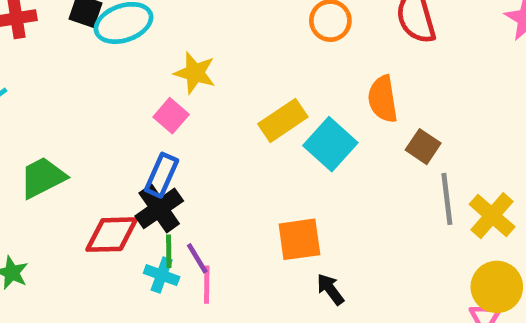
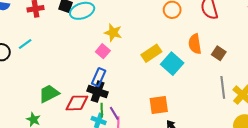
brown square: (423, 147) -> (219, 53), moved
green trapezoid: (43, 178) -> (49, 94), moved
black cross: (159, 208) -> (98, 92), turned -36

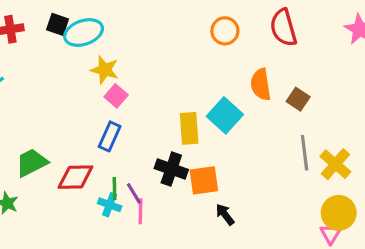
yellow star: (113, 33) -> (105, 70), moved
yellow rectangle: (151, 53) -> (189, 128), moved, turned -60
black cross: (98, 92) -> (171, 169), moved

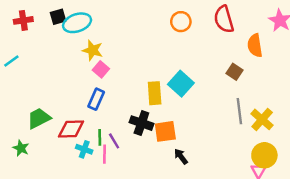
black square: (58, 24) -> (58, 17), turned -35
orange semicircle: (261, 84) -> (255, 45), moved
cyan cross: (110, 205) -> (84, 149), moved
pink line: (140, 211) -> (104, 154), moved

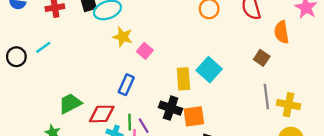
pink square: (101, 69) -> (145, 51), moved
yellow cross: (262, 119) -> (289, 105), turned -30

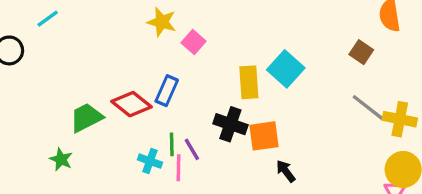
cyan line: (43, 47) -> (48, 19), moved
gray line: (266, 96) -> (368, 107), turned -45
red diamond: (102, 114) -> (132, 104), moved, turned 40

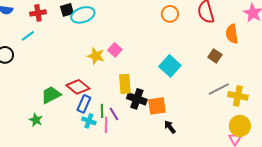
yellow star: (162, 22) -> (96, 56), moved
yellow rectangle: (249, 82) -> (125, 84), moved
blue rectangle: (167, 91) -> (84, 104), moved
gray line: (368, 107) -> (219, 89), turned -65

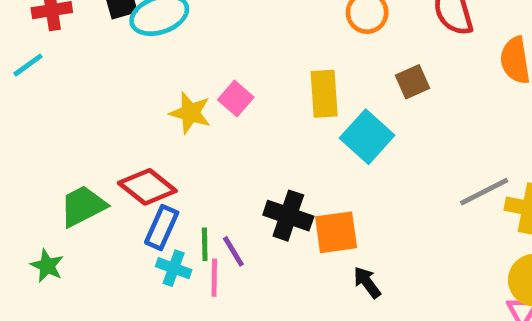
brown square: (215, 56) -> (413, 82), moved, turned 32
yellow rectangle: (125, 84) -> (324, 94), moved

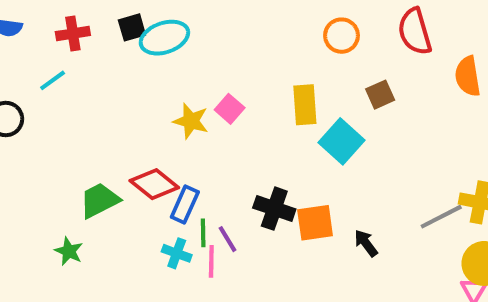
gray line: (484, 192) -> (441, 217), moved
blue rectangle: (162, 228) -> (185, 204), moved
black arrow: (367, 282) -> (366, 243), moved

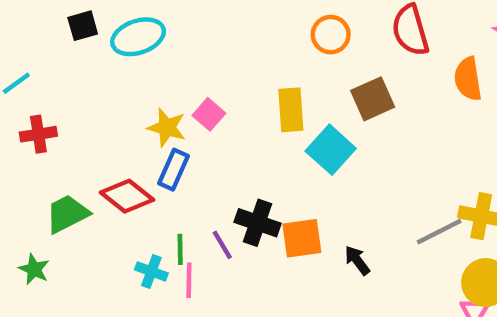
black square: (132, 27) -> (83, 26), moved
red cross: (73, 34) -> (38, 134), moved
brown square: (380, 95) -> (373, 99), size x1.4
blue rectangle: (185, 204) -> (173, 170), moved
purple line: (228, 239) -> (222, 245), moved

